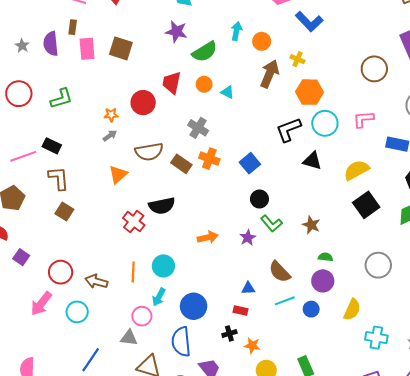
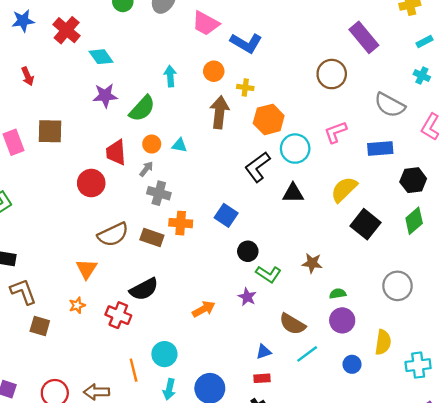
orange circle: (262, 41) -> (214, 71), moved
orange star: (111, 115) -> (77, 305), moved
gray arrow: (110, 136) -> (146, 169), moved
blue circle: (311, 309) -> (352, 364), moved

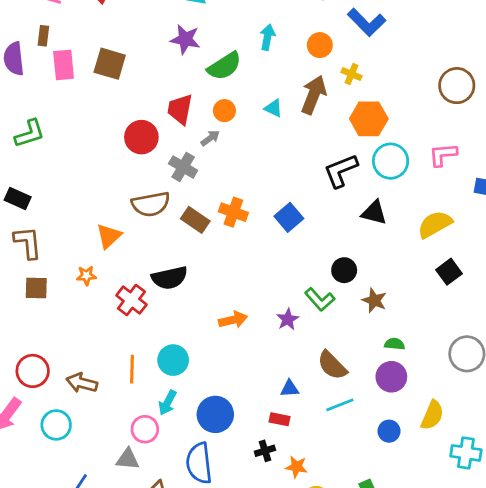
cyan triangle: (180, 145) -> (274, 108), moved
gray cross: (159, 193) -> (183, 167), moved
black square: (365, 224) -> (449, 272), size x0.7
black circle: (248, 251) -> (344, 270), moved
brown square: (40, 326) -> (36, 288), turned -30

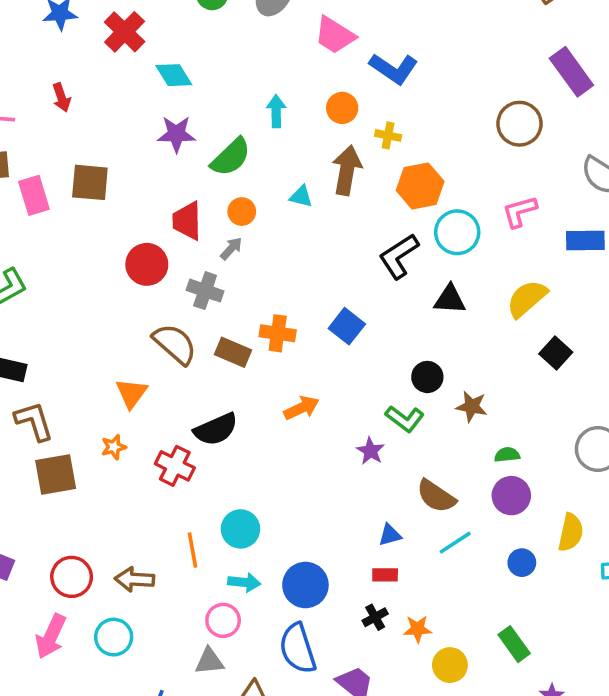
brown semicircle: (151, 204) -> (175, 344), turned -117
brown square: (36, 288) -> (56, 475), size x1.4
orange arrow: (233, 320) -> (301, 408), moved
cyan arrow: (168, 403) -> (244, 582), turned -100

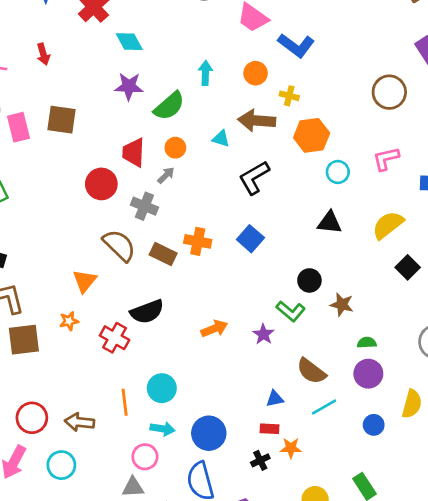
brown arrow: (347, 170) -> (257, 121), turned -99
cyan circle: (457, 232) -> (338, 172), size x0.7
black L-shape: (399, 256) -> (254, 178), moved
orange arrow: (301, 408) -> (214, 329), moved
orange star: (418, 629) -> (291, 448), moved

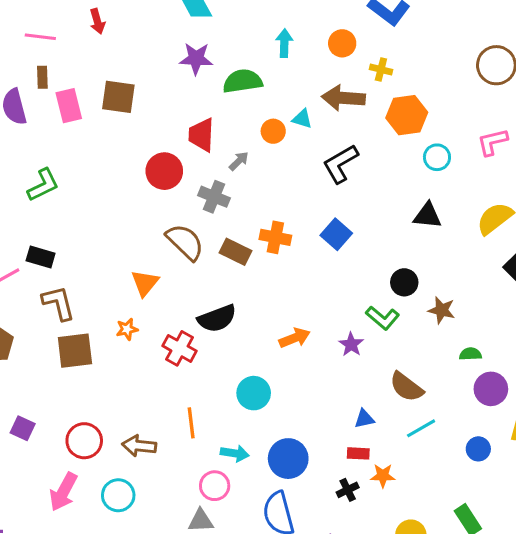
green semicircle: (169, 106) -> (243, 81), turned -148
orange circle: (175, 148) -> (273, 131), moved
purple circle: (368, 374) -> (491, 389), moved
cyan circle: (162, 388) -> (254, 393), moved

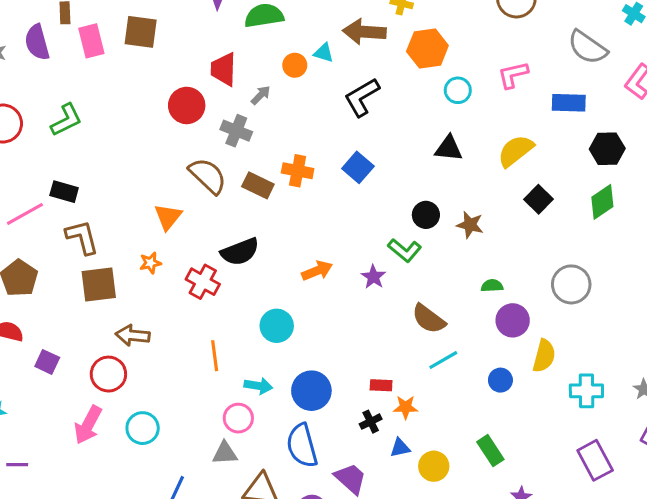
brown star: (442, 310) -> (470, 225), moved
blue triangle: (364, 419) -> (400, 448), moved
brown arrow: (139, 446) -> (133, 335), moved

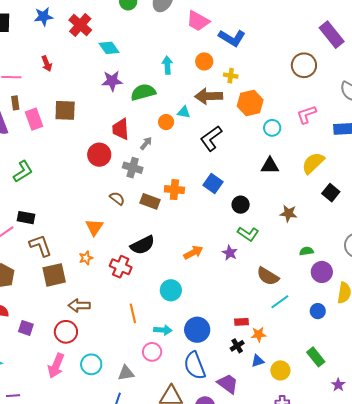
brown semicircle: (208, 176) -> (117, 198), size x0.6
black circle: (426, 215) -> (241, 205), moved
gray triangle: (225, 453) -> (126, 373), moved

